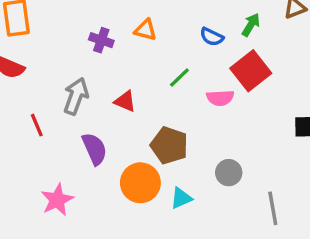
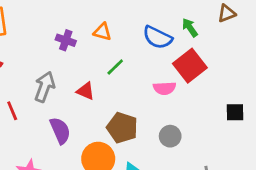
green arrow: (251, 25) -> (190, 28), turned -66
blue semicircle: (212, 37) -> (157, 37), size x1.5
green line: (179, 77) -> (115, 67), moved
gray circle: (229, 173) -> (170, 136), moved

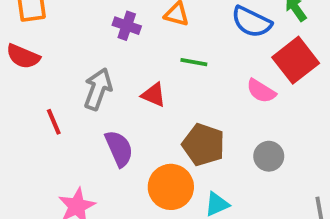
green line: (115, 67) -> (194, 62), turned 54
pink semicircle: (165, 88) -> (261, 91), turned 35

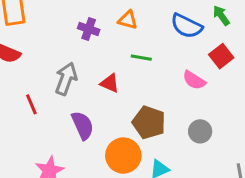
red square: (296, 60) -> (221, 56), size x0.7

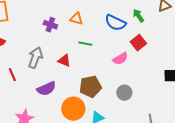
pink semicircle: (194, 80) -> (120, 59), turned -63
brown pentagon: (149, 122) -> (90, 87), turned -30
purple semicircle: (83, 125) -> (46, 89), turned 90

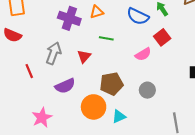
orange triangle: (76, 19) -> (97, 12), turned -32
purple cross: (50, 25) -> (69, 18), size x1.5
red triangle: (64, 61) -> (84, 56), turned 48

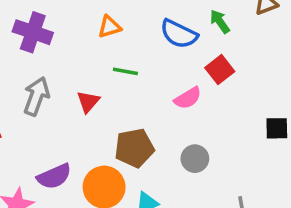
purple cross: (69, 18) -> (33, 32), moved
purple semicircle: (65, 86) -> (54, 176), moved

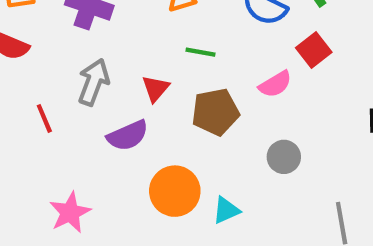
brown pentagon: (134, 148) -> (215, 112), moved
purple semicircle: (54, 176) -> (128, 136), moved

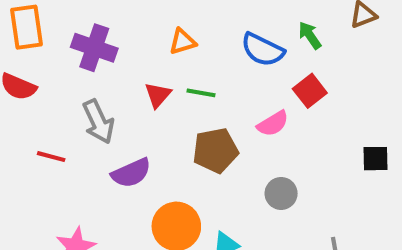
gray arrow: (94, 82) -> (98, 122), turned 135
red triangle: (156, 88) -> (158, 95), moved
red line: (44, 118) -> (51, 157), turned -52

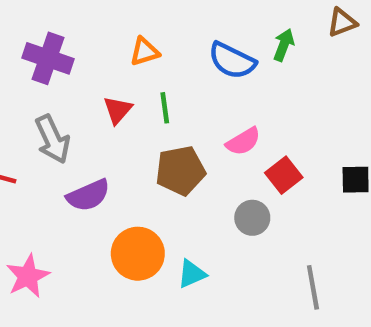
green arrow: (310, 35) -> (284, 45), turned 56
red square: (310, 91) -> (284, 175), moved
green line: (201, 93) -> (165, 108), turned 72

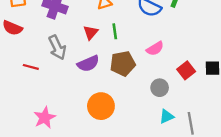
red square: (284, 175) -> (186, 70), moved
purple semicircle: (88, 195) -> (88, 64), moved
cyan triangle: (192, 274) -> (166, 116), moved

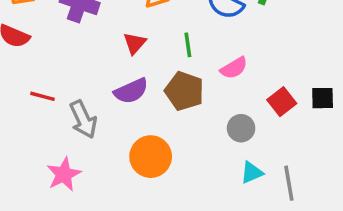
green line: (115, 31) -> (188, 45), moved
gray arrow: (57, 47) -> (83, 119), moved
brown pentagon: (123, 64) -> (184, 91), turned 30

